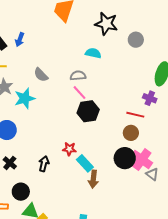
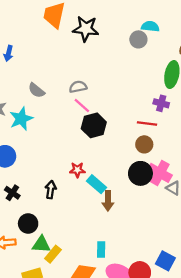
black star: (106, 24) -> (86, 29), moved
cyan semicircle: (93, 53) -> (150, 26), moved

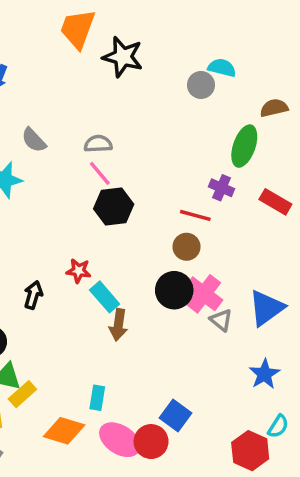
blue square: (165, 261) -> (175, 416), moved

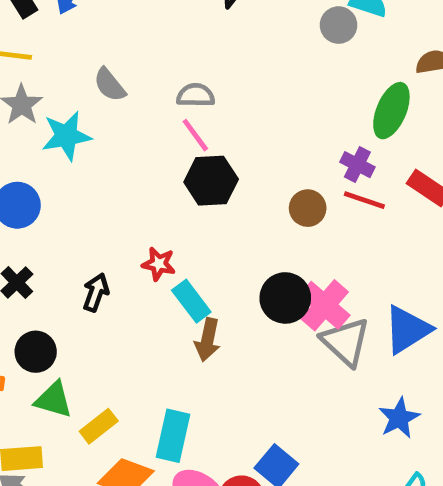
red line: (195, 215) -> (364, 200), moved
brown circle: (187, 247) -> (308, 208), moved
gray triangle: (221, 320) -> (346, 342), size x1.6
yellow rectangle: (22, 394) -> (99, 426), moved
cyan rectangle: (97, 398) -> (173, 436), size x1.5

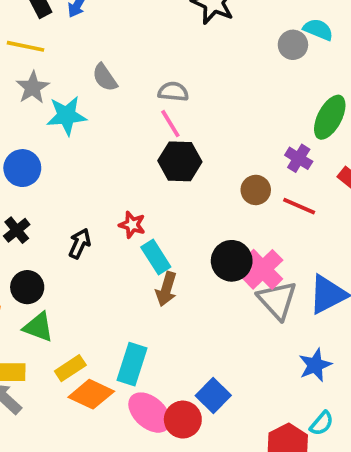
red line: (364, 200) -> (299, 206), moved
yellow rectangle: (99, 426) -> (70, 368), moved

